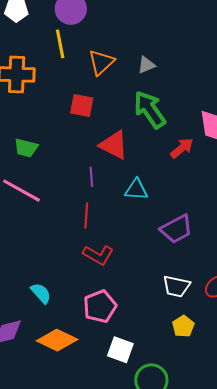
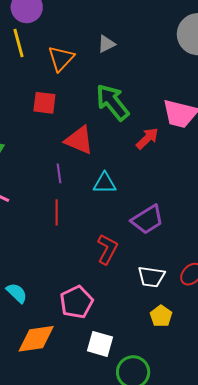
gray triangle: (146, 65) -> (106, 44), moved
red L-shape: (98, 255) -> (107, 249), moved, turned -88
orange diamond: (57, 340) -> (36, 339), turned -30

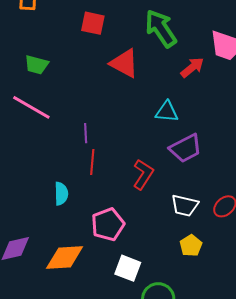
purple line: (59, 173) -> (86, 133), moved
cyan triangle: (105, 183) -> (167, 112), moved
red line: (57, 212) -> (92, 162), moved
cyan semicircle: (17, 293) -> (61, 194), moved, turned 40

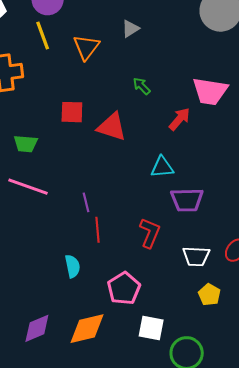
red square: (93, 23) -> (72, 112), moved
green arrow: (161, 28) -> (142, 86), size x0.5
purple trapezoid: (186, 148) -> (187, 200), turned 36

